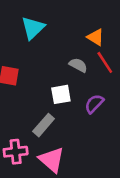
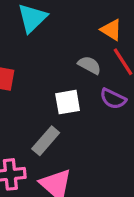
purple semicircle: (94, 104) -> (113, 99), moved, turned -108

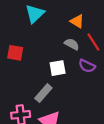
orange triangle: (111, 30) -> (77, 21), moved

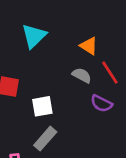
white square: (58, 68) -> (42, 106), moved

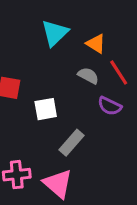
cyan triangle: (34, 36) -> (55, 33), moved
gray rectangle: (45, 139) -> (72, 143), moved

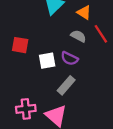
purple semicircle: (110, 106) -> (69, 58), moved

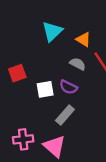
red square: (20, 45) -> (17, 73), turned -30

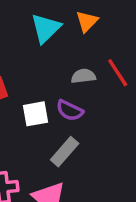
orange triangle: (83, 39) -> (87, 21), moved, turned 42
gray semicircle: (78, 64) -> (83, 76), turned -35

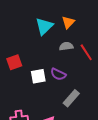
gray semicircle: (83, 76) -> (66, 46), moved
gray rectangle: (65, 152) -> (71, 98), moved

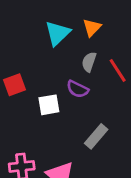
gray semicircle: (66, 46) -> (89, 62), turned -64
purple semicircle: (58, 74) -> (78, 89), moved

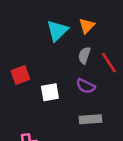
purple semicircle: (78, 89) -> (86, 86), moved
gray rectangle: (96, 136) -> (91, 119), turned 45

